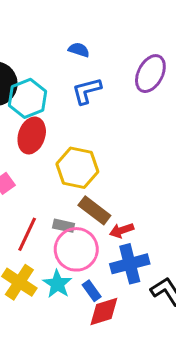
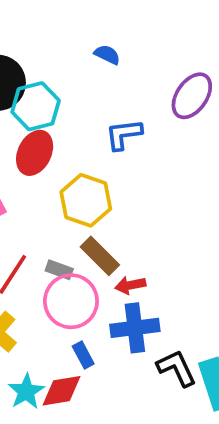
blue L-shape: (87, 91) -> (124, 134), moved
cyan star: (57, 284) -> (26, 391), moved
red diamond: (104, 312) -> (62, 391), moved

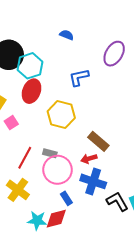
brown rectangle: (100, 256) -> (98, 141), moved
blue cross: (135, 328) -> (93, 181), turned 30
cyan star: (26, 391) -> (37, 220), turned -30

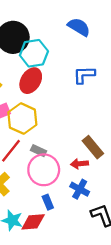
blue semicircle: (67, 35) -> (79, 27), size x1.5
yellow hexagon: (61, 115) -> (22, 119), moved
blue cross: (93, 181) -> (80, 189), size x0.7

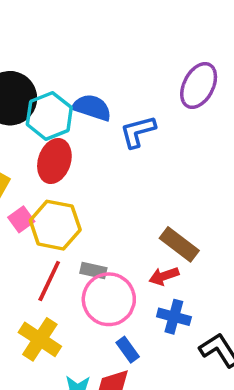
blue semicircle: (79, 27) -> (92, 108), moved

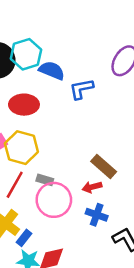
cyan hexagon: (49, 116) -> (26, 54), moved
red ellipse: (54, 161) -> (24, 105), turned 68
blue rectangle: (128, 350) -> (24, 238), moved, turned 70

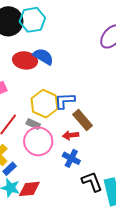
blue semicircle: (52, 70) -> (43, 56), moved
blue L-shape: (81, 89) -> (65, 101), moved
yellow hexagon: (21, 148) -> (44, 104), moved

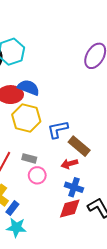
yellow hexagon: (44, 104) -> (26, 118), moved
pink circle: (38, 141) -> (37, 175), size x0.6
red diamond: (29, 189) -> (70, 209), moved

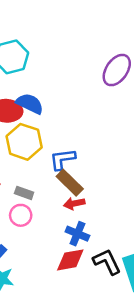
brown rectangle: (79, 146) -> (70, 183), moved
pink circle: (37, 175) -> (21, 215), moved

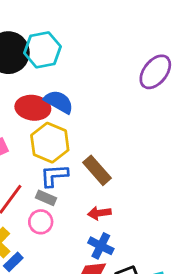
blue L-shape: (63, 159) -> (54, 176), moved
brown rectangle: (70, 183) -> (97, 170), moved

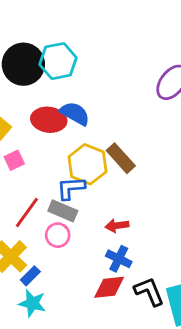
yellow hexagon: (50, 143) -> (87, 164), moved
brown rectangle: (97, 170) -> (121, 158), moved
gray rectangle: (46, 198) -> (63, 211), size x1.4

